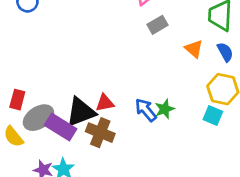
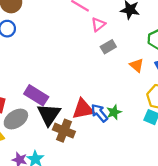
red triangle: (105, 103) -> (83, 109), moved, size x1.5
black triangle: (81, 112) -> (49, 115), turned -35
purple rectangle: (61, 127) -> (36, 95), moved

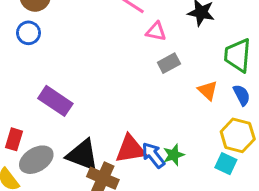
pink triangle: (98, 24) -> (156, 31), turned 48
purple rectangle: (36, 95) -> (55, 101), moved
black triangle: (49, 115) -> (82, 155), turned -45

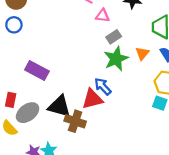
orange triangle: (208, 90) -> (142, 53), turned 32
blue arrow: (153, 155) -> (103, 86), moved
green star: (174, 155) -> (116, 59), moved, size x1.6

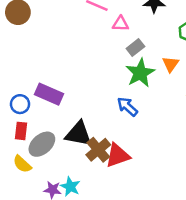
blue circle: (14, 25) -> (20, 104), moved
red triangle: (92, 99) -> (118, 155), moved
brown cross: (75, 121) -> (98, 150), turned 36

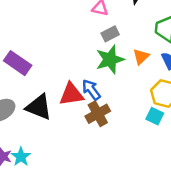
brown cross: (98, 150) -> (98, 114), moved
red triangle: (118, 155) -> (71, 94), moved

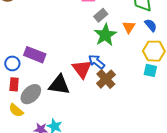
red triangle: (71, 94) -> (82, 69), turned -45

